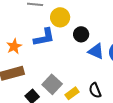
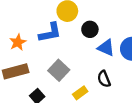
gray square: (52, 84) -> (59, 70), moved
black semicircle: (95, 90) -> (104, 79), moved

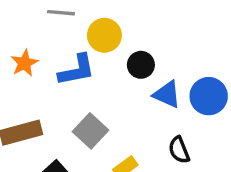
orange star: (18, 42) -> (24, 63), moved
black semicircle: (104, 79) -> (179, 150), moved

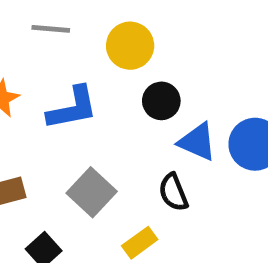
yellow circle: (104, 35) -> (130, 46), moved
black semicircle: (179, 150) -> (173, 192), moved

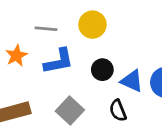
gray line: (51, 29) -> (46, 29), moved
black circle: (161, 101) -> (102, 70), moved

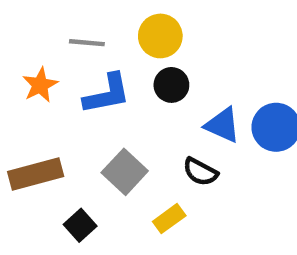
black circle: (102, 70) -> (171, 85), moved
black semicircle: (118, 110) -> (200, 172), turned -40

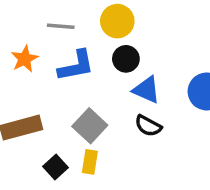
blue triangle: (223, 125) -> (147, 90), moved
yellow rectangle: (169, 219) -> (90, 162), moved, turned -45

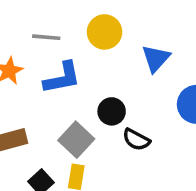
black circle: (126, 59) -> (112, 111), moved
blue triangle: (147, 90) -> (156, 58), moved, turned 48

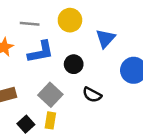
black circle: (112, 111) -> (74, 64), moved

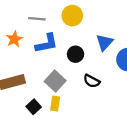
blue triangle: (105, 38) -> (104, 42), moved

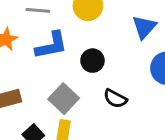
blue triangle: (104, 42) -> (144, 27), moved

